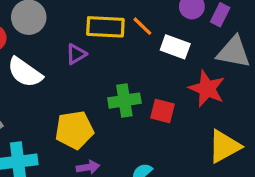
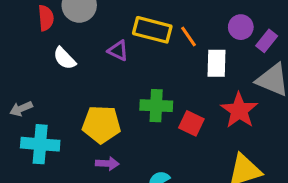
white rectangle: (175, 47) -> (216, 63), turned 60
purple triangle: (76, 54) -> (118, 51), turned 45
white semicircle: (25, 72) -> (64, 58), size x0.7

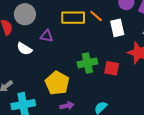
purple triangle: (118, 51) -> (47, 36), moved
yellow pentagon: (101, 124) -> (57, 83), turned -30

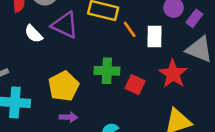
orange line: (96, 16) -> (130, 29), moved
purple triangle: (47, 36) -> (65, 25), size x1.6

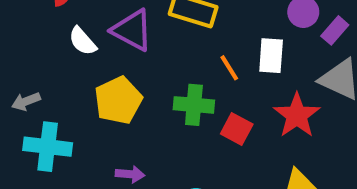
orange line: (130, 29) -> (229, 68), moved
yellow pentagon: (63, 86) -> (118, 100), moved

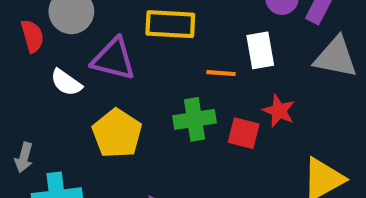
orange line: (229, 68) -> (221, 73), turned -40
gray arrow: (26, 101) -> (24, 157), turned -40
red star: (297, 115) -> (279, 111), moved, size x0.7

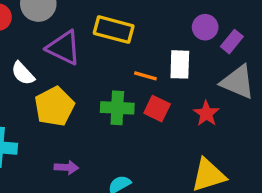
white semicircle: (66, 83) -> (23, 73), moved
red star: (279, 111) -> (206, 114), moved
red square: (244, 133) -> (157, 109), moved

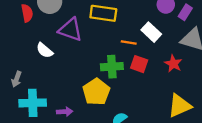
white rectangle: (180, 64) -> (151, 32), turned -42
yellow pentagon: (54, 106) -> (96, 92), moved
purple arrow: (66, 167) -> (65, 112), moved

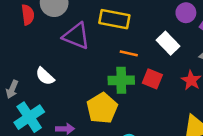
orange line: (129, 43) -> (129, 53), moved
white semicircle: (45, 50) -> (45, 76), moved
cyan cross: (33, 103) -> (29, 117), turned -35

